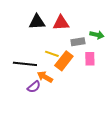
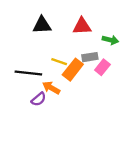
red triangle: (61, 23) -> (82, 26), moved
gray rectangle: (78, 42) -> (90, 57), moved
pink rectangle: (90, 59) -> (102, 67), turned 40

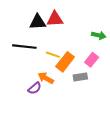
red triangle: (82, 26) -> (55, 19), moved
gray rectangle: (90, 57) -> (80, 77), moved
black line: (28, 73) -> (24, 47), moved

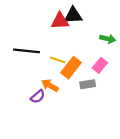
black triangle: (38, 22) -> (73, 15), moved

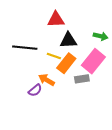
black triangle: (73, 15) -> (68, 40), moved
pink rectangle: (100, 65) -> (93, 61), size x1.6

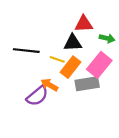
red triangle: (56, 20) -> (84, 24), moved
gray rectangle: (82, 79) -> (87, 84), size x1.5
purple semicircle: (35, 90) -> (37, 96), size x1.5

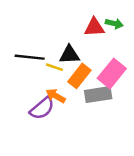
green arrow: (107, 38) -> (114, 24), moved
black triangle: (73, 43) -> (69, 55), moved
yellow line: (57, 59) -> (54, 67), moved

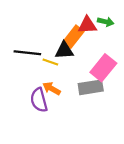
orange rectangle: (79, 76) -> (73, 37), moved
purple semicircle: (42, 108) -> (39, 100), turned 115

